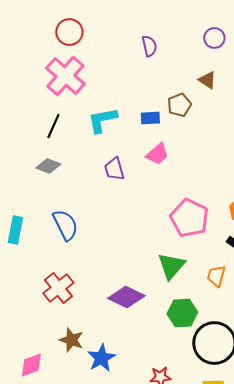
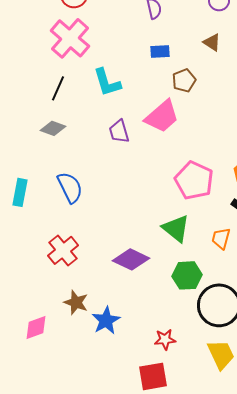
brown pentagon: (179, 105) -> (184, 80), moved
blue rectangle: (150, 118) -> (160, 51), moved
cyan L-shape: (102, 120) -> (107, 82), turned -96
pink trapezoid: (157, 154) -> (162, 116), size x1.5
green triangle: (171, 266) -> (176, 228), turned -32

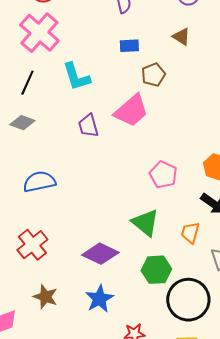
pink pentagon: (194, 180) -> (163, 175), size x0.7
blue semicircle: (70, 187) -> (39, 182), turned -76
blue star: (106, 320) -> (99, 299), moved

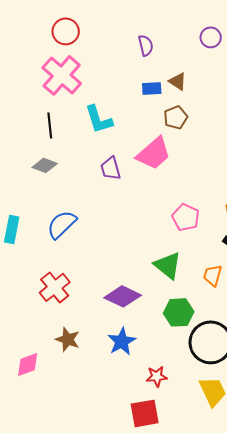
brown triangle: (181, 37) -> (178, 81), moved
black line: (27, 83) -> (50, 125), turned -30
blue semicircle: (39, 182) -> (62, 224), turned -32

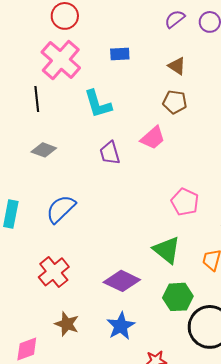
purple semicircle: (146, 45) -> (175, 19), moved, turned -115
blue rectangle: (152, 88) -> (120, 54), moved
brown pentagon: (176, 117) -> (175, 102), turned 30
black line: (50, 125) -> (37, 99), moved
pink trapezoid: (154, 153) -> (153, 138), size x0.7

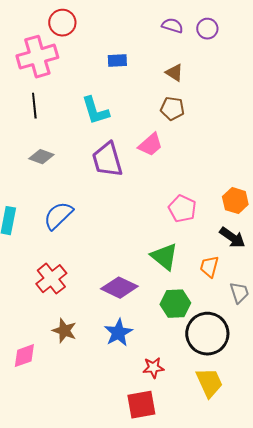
purple semicircle: (175, 19) -> (172, 26), turned 55
pink cross: (61, 60) -> (37, 57), moved, turned 33
purple trapezoid: (110, 153) -> (107, 160), size x1.5

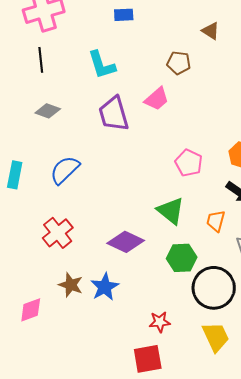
brown triangle: (174, 73) -> (211, 31), moved
blue star: (118, 333) -> (105, 287), moved

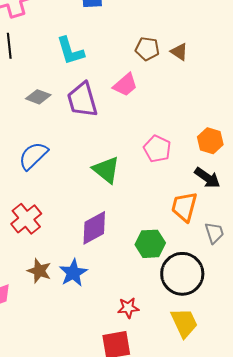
brown triangle: (211, 31) -> (179, 52), moved
gray diamond: (48, 111) -> (38, 97), moved
green triangle: (171, 211) -> (106, 170), moved
orange trapezoid: (216, 221) -> (184, 207), size x1.4
purple diamond: (126, 242) -> (94, 228), turned -54

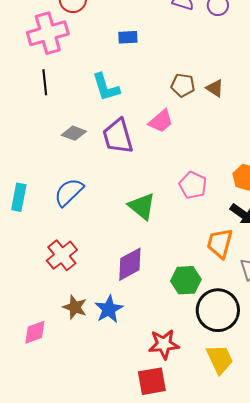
red star: (128, 308) -> (164, 344), size x1.4

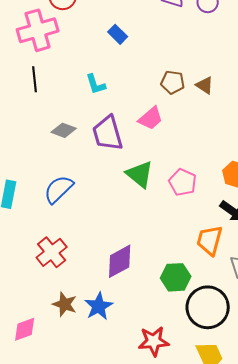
blue rectangle: (128, 37) -> (118, 34), turned 48
cyan L-shape: (106, 87) -> (96, 84), size x0.7
green triangle: (142, 206) -> (140, 174), moved

